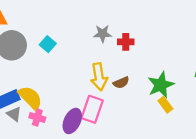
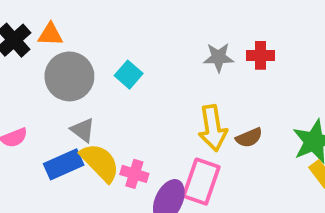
red cross: (126, 42) -> (261, 55), moved
gray triangle: (14, 114) -> (83, 130), moved
pink cross: (37, 117) -> (134, 174), moved

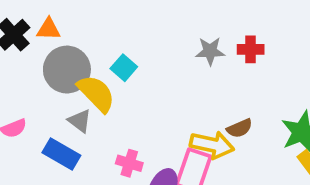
yellow arrow: (213, 128) -> (212, 145), moved, turned -69
yellow semicircle: (100, 162) -> (96, 93), moved
blue rectangle: (64, 164) -> (61, 154), turned 54

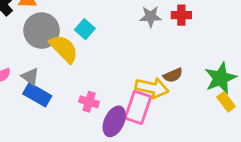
gray triangle: (80, 121) -> (30, 77), moved

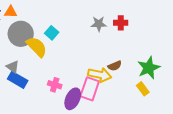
yellow rectangle: (226, 102) -> (143, 89), moved

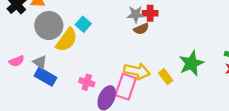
red cross: (121, 23) -> (150, 13), moved
yellow semicircle: (37, 47) -> (67, 40), turned 80
brown semicircle: (115, 66) -> (141, 29), moved
yellow rectangle: (143, 89) -> (166, 77), moved

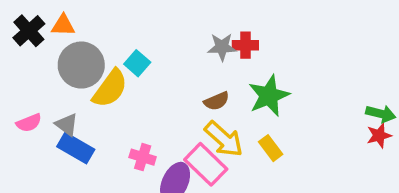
brown semicircle: (141, 29) -> (217, 101), moved
green star: (191, 63) -> (269, 96), moved
yellow arrow: (137, 71) -> (224, 139), turned 30
pink rectangle: (126, 87) -> (206, 164), turned -65

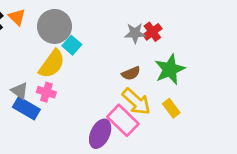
orange triangle: (63, 25) -> (17, 17), turned 42
red cross: (245, 45) -> (152, 32), turned -36
gray circle: (81, 65) -> (54, 26), moved
pink cross: (143, 157) -> (46, 92), moved

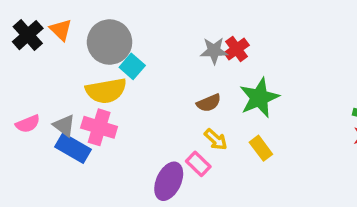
yellow semicircle: (52, 64) -> (106, 91), turned 44
pink cross: (46, 92) -> (99, 127), size x1.4
yellow arrow: (136, 102) -> (216, 139), size x0.6
pink rectangle: (123, 120) -> (198, 164), size x0.6

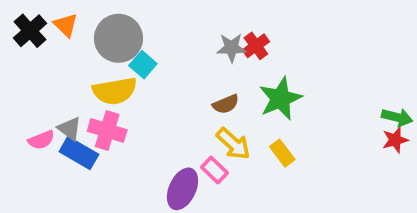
pink semicircle: (28, 124) -> (41, 140), moved
yellow arrow: (216, 139) -> (233, 144), size x1.4

